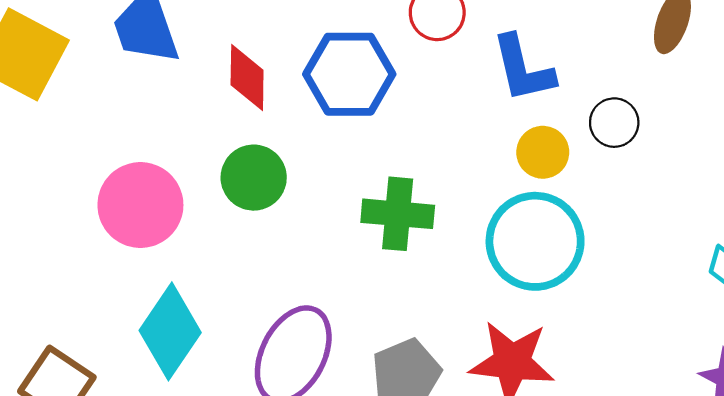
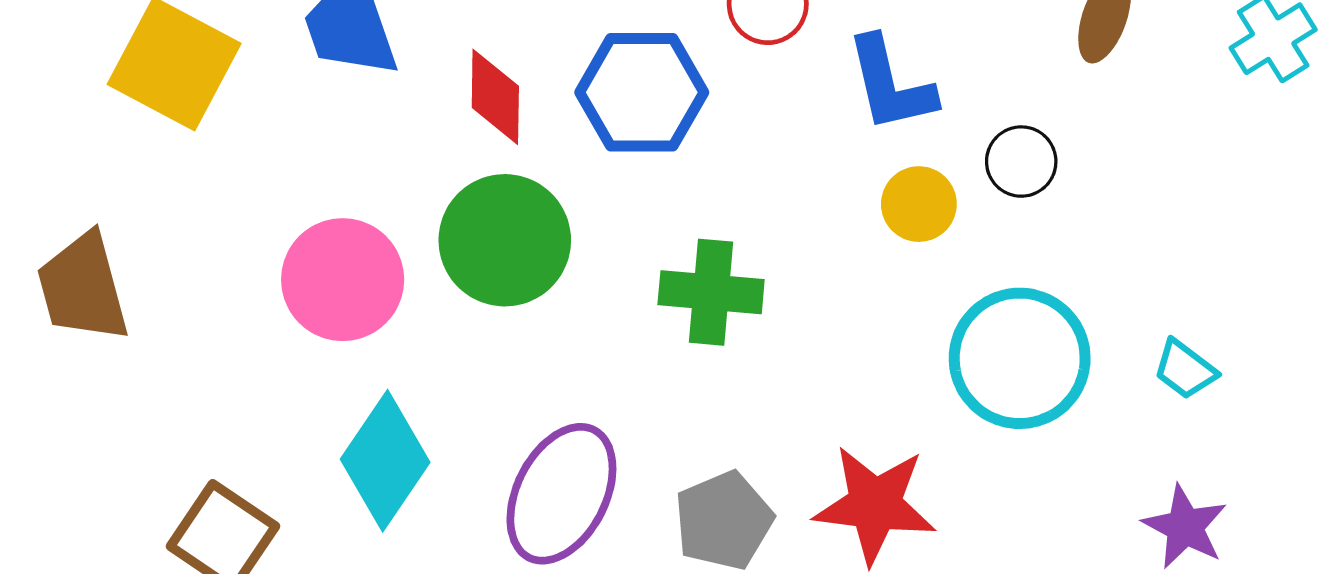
green circle: (254, 178) -> (505, 240), size x1.4
cyan circle: (535, 241) -> (1020, 358), moved

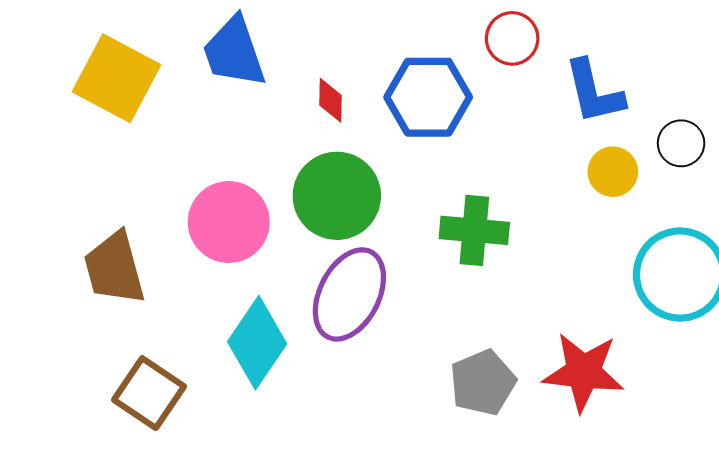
red diamond: (495, 97) -> (331, 100), size x0.7
brown trapezoid: (83, 287) -> (114, 268), moved
purple ellipse: (561, 494) -> (349, 294), moved

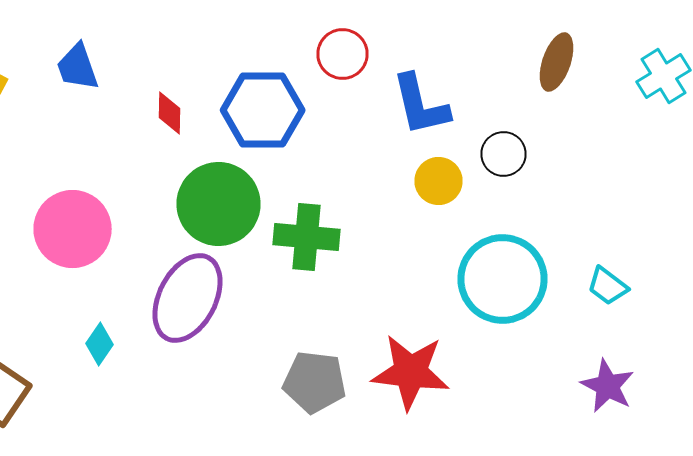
blue trapezoid: (234, 52) -> (78, 67), size x0.7
green circle: (337, 196) -> (218, 204), moved
cyan diamond: (257, 343) -> (100, 344), size x0.5
gray pentagon: (483, 383) -> (314, 382), turned 30

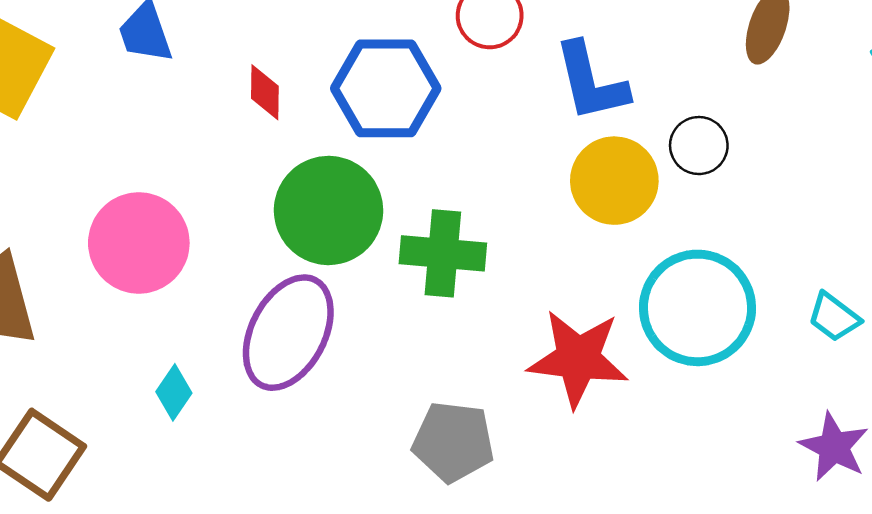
yellow circle: (438, 181) -> (614, 181), size x1.4
red star: (410, 372) -> (578, 359), moved

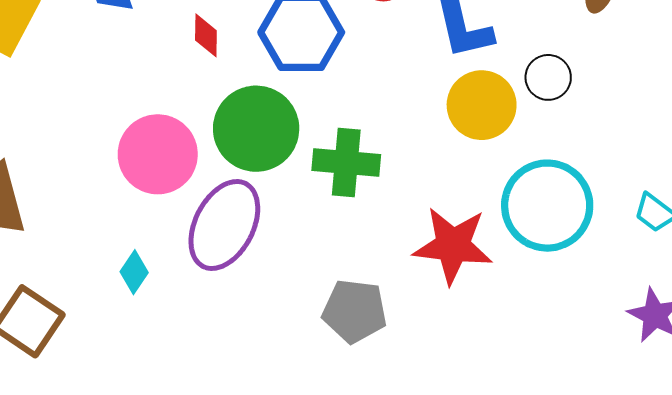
pink circle: (139, 243) -> (158, 154), moved

